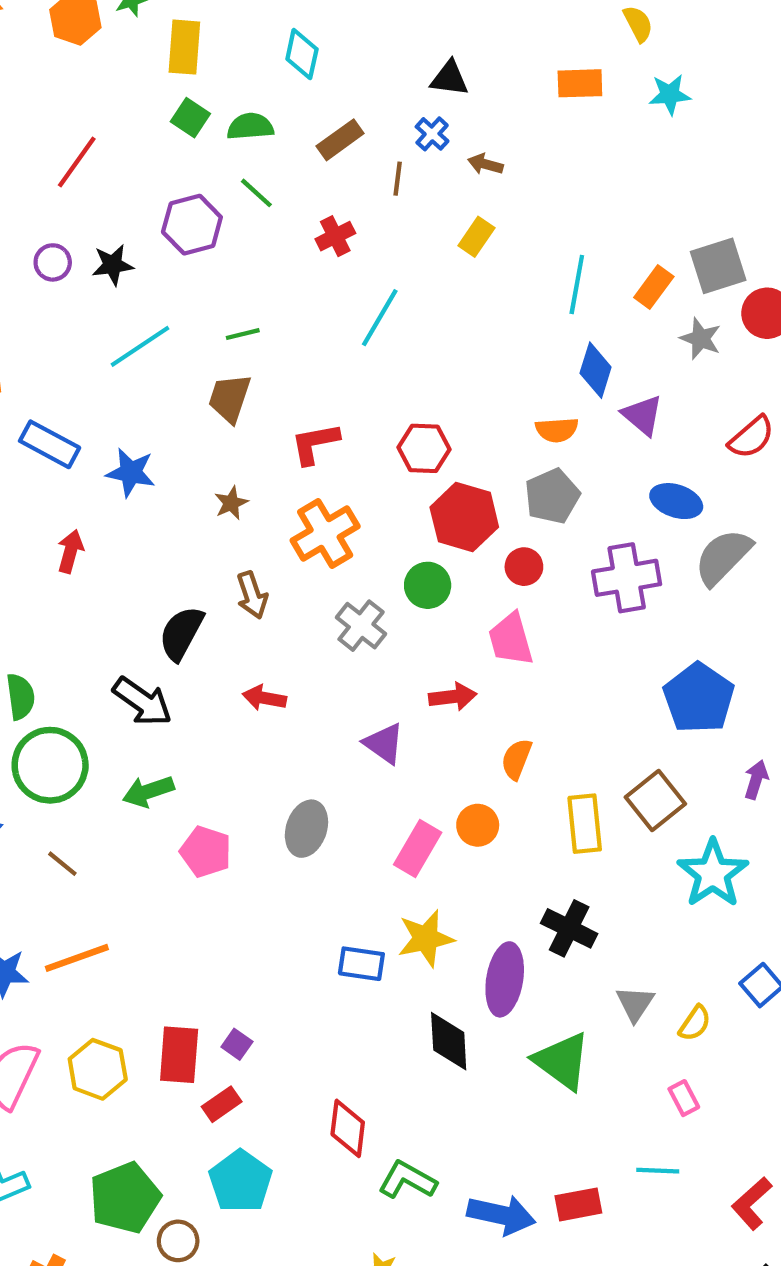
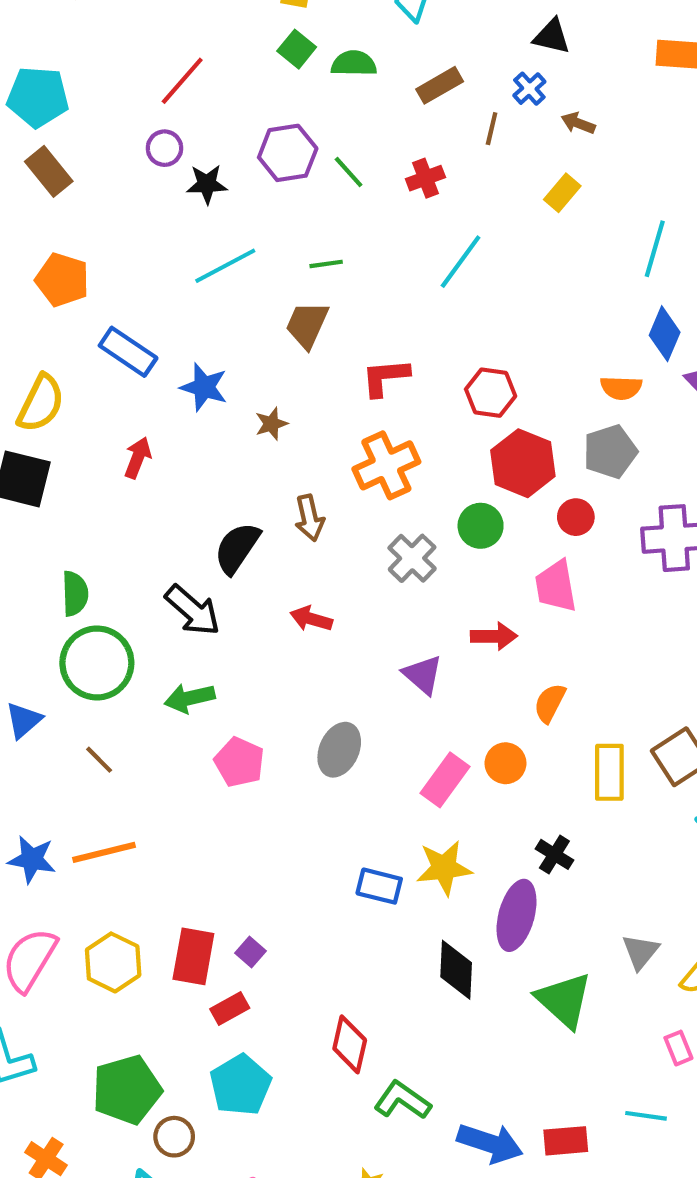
green line: (256, 193) -> (349, 172), moved
purple circle: (53, 262) -> (164, 148), moved
brown star: (231, 503) -> (271, 424), moved
black cross: (569, 928) -> (554, 854), moved, size x0.7

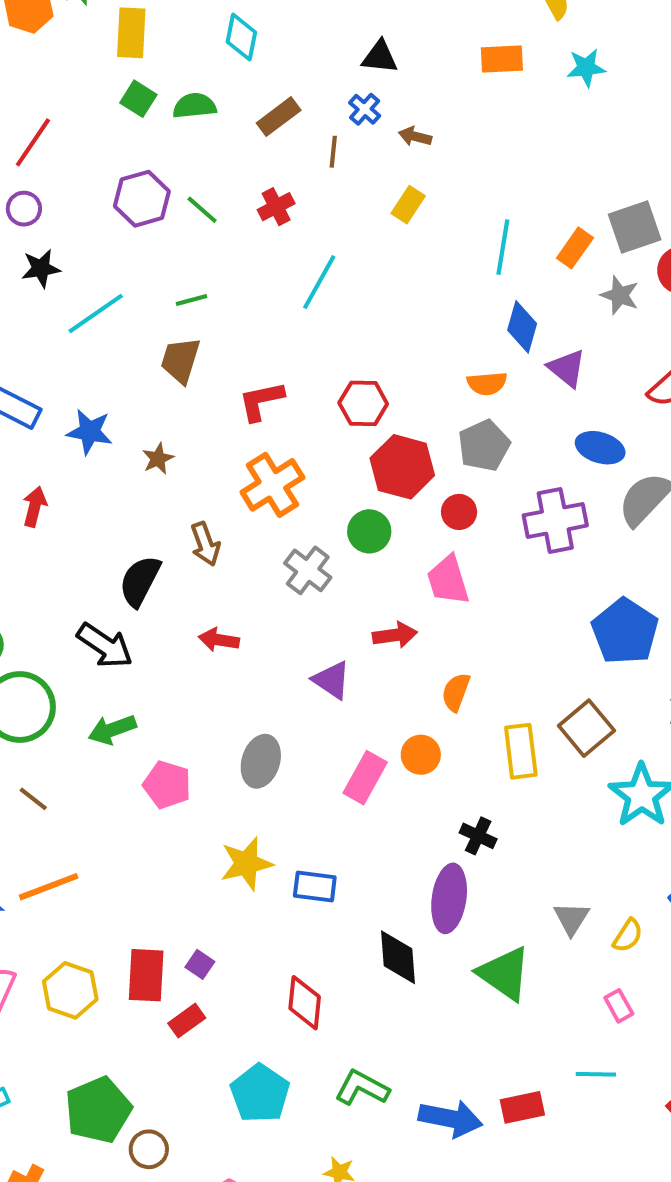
black star: (207, 184) -> (41, 268), moved
yellow star: (444, 868) -> (246, 864), moved
red diamond: (350, 1044) -> (305, 1003), moved
cyan pentagon: (240, 1085) -> (260, 1093), moved

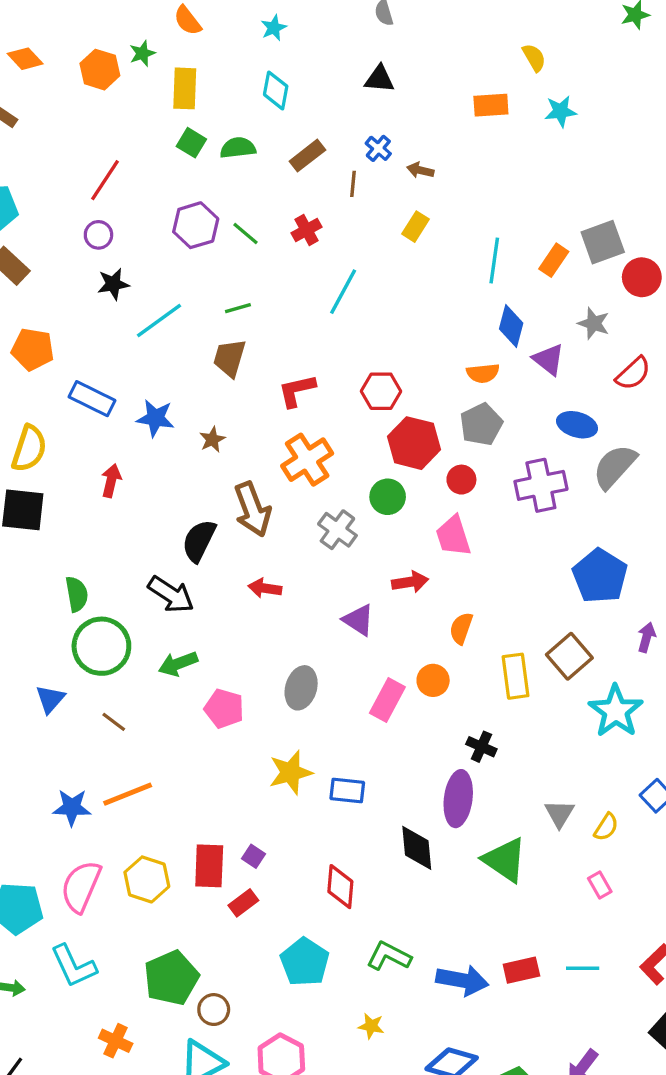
black triangle: (380, 57) -> (379, 79), moved
gray star: (620, 295) -> (594, 323), moved
brown arrow: (205, 544) -> (252, 509), size x1.5
cyan line: (596, 1074) -> (583, 968), moved

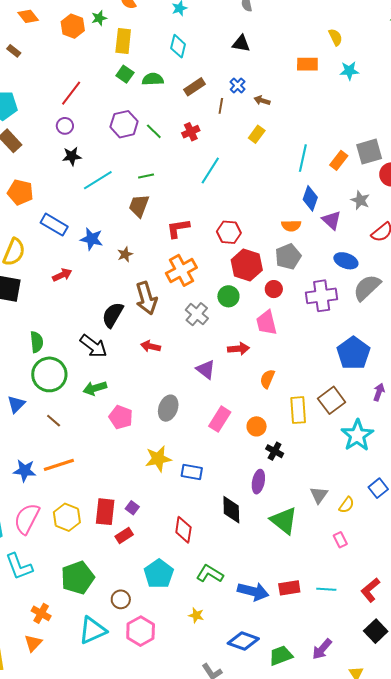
red arrow: (111, 481) -> (62, 275), turned 48
orange circle: (433, 680) -> (257, 426), moved
purple ellipse: (458, 799) -> (258, 482), size x0.7
brown circle: (214, 1010) -> (121, 599), moved

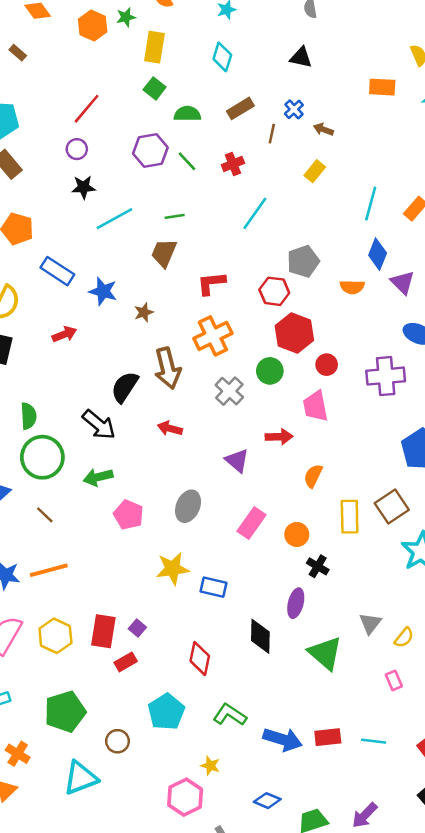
green semicircle: (153, 79) -> (187, 114), moved
gray pentagon: (288, 257) -> (303, 261), moved
pink hexagon: (141, 631) -> (185, 797), moved
blue diamond: (243, 641) -> (267, 801), size x0.7

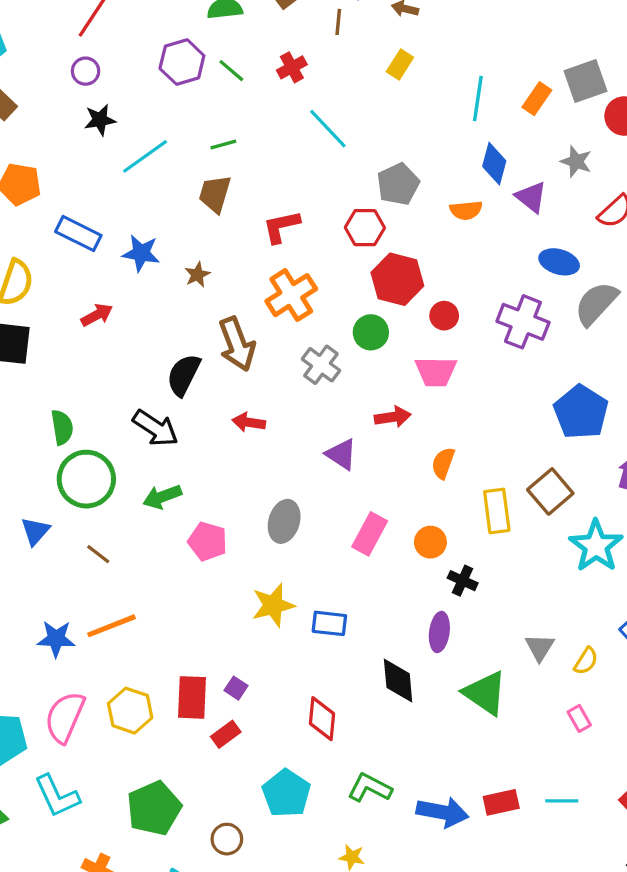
cyan line: (255, 213) -> (328, 129), turned -72
purple cross: (386, 376) -> (523, 322), turned 33
pink trapezoid: (315, 406) -> (436, 372), turned -72

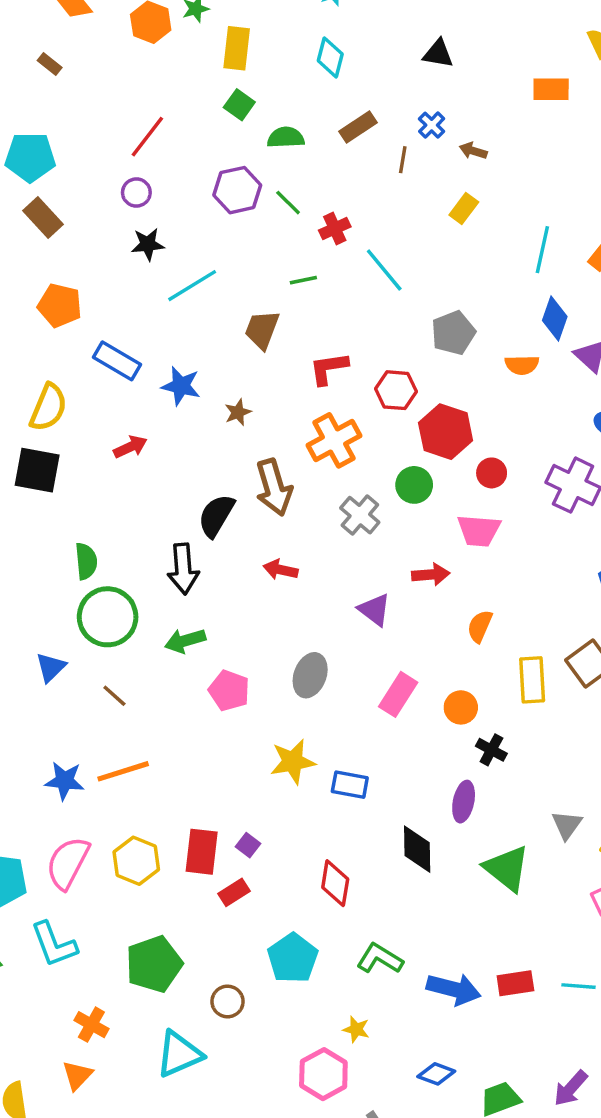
red cross: (292, 67) -> (335, 229), moved
green line: (223, 145) -> (303, 280), moved
red hexagon: (365, 228) -> (396, 390), moved
black arrow: (155, 428) -> (183, 569), turned 48

